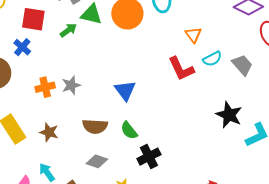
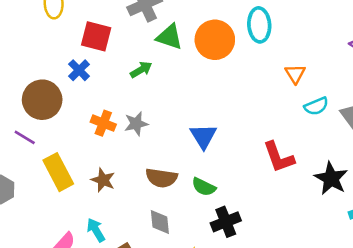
green arrow: (68, 30) -> (141, 70), moved
red L-shape: (181, 69) -> (279, 157), moved
orange cross: (45, 87) -> (103, 123), turned 30
green semicircle: (129, 130) -> (204, 187), turned -30
gray diamond: (97, 161) -> (160, 222), turned 60

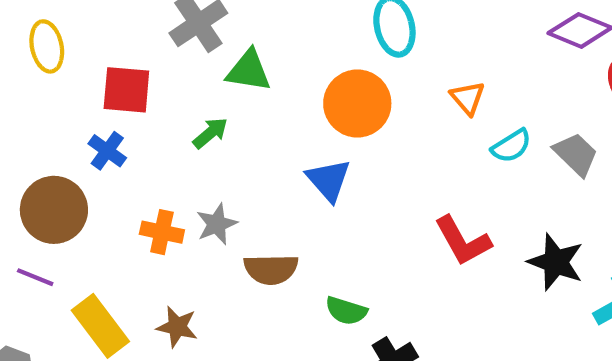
orange circle: (215, 40) -> (357, 103), moved
blue triangle: (203, 136) -> (329, 180), moved
brown semicircle: (161, 178) -> (271, 269), moved

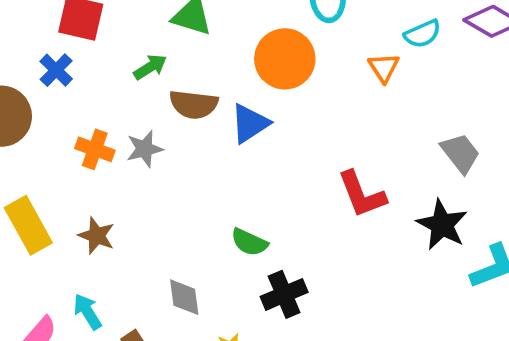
cyan semicircle: (511, 146) -> (422, 34), moved
gray trapezoid: (576, 154) -> (460, 153), moved
blue triangle: (329, 180) -> (250, 124), turned 30
brown semicircle: (271, 269) -> (194, 104), moved

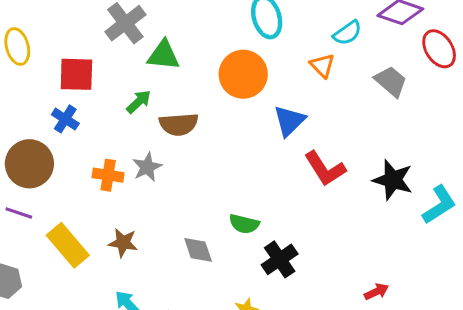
blue triangle: (250, 124) -> (289, 121), moved
gray trapezoid: (460, 153) -> (391, 81), moved
gray diamond: (184, 297) -> (198, 250), moved

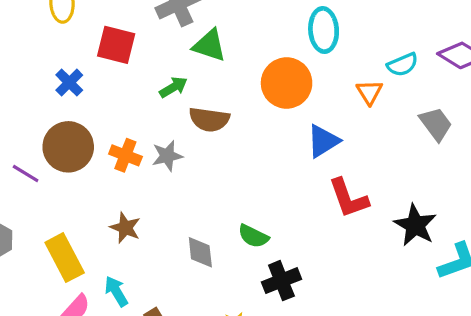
blue cross: (65, 119) -> (69, 83), moved
brown circle: (29, 164) -> (68, 147), moved
yellow rectangle: (68, 245) -> (65, 258), moved

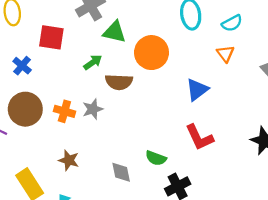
cyan semicircle: (403, 65) -> (232, 23), moved
orange circle: (287, 83) -> (151, 53), moved
red L-shape: (349, 198) -> (199, 137), moved

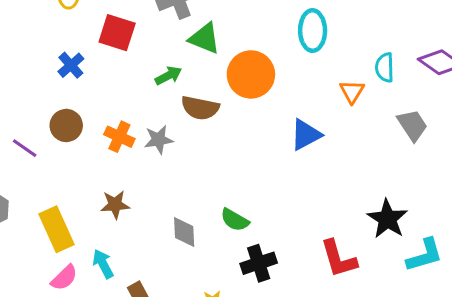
cyan semicircle: (232, 23) -> (385, 67), moved, turned 108
brown circle: (25, 109) -> (66, 125), size x0.7
red L-shape: (199, 137) -> (339, 259), moved
brown star: (69, 160) -> (115, 205), turned -30

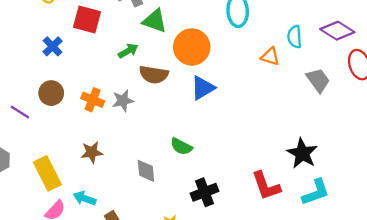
orange triangle: (352, 91) -> (270, 56), turned -42
blue triangle: (306, 135) -> (203, 88), moved
green semicircle: (235, 220) -> (181, 146), moved
cyan L-shape: (425, 255) -> (316, 192), moved
cyan arrow: (103, 264) -> (85, 198), turned -40

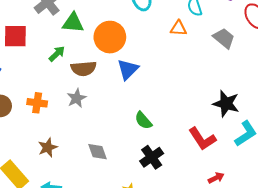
gray star: (123, 101) -> (77, 98), moved
green semicircle: (181, 146) -> (143, 120), moved, turned 36

